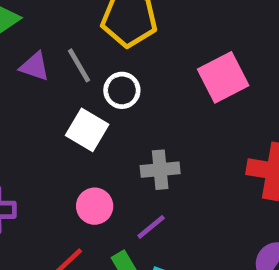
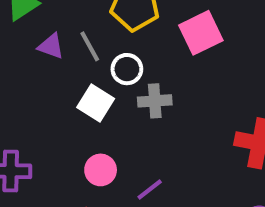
pink square: (223, 77) -> (201, 33), moved
gray cross: (160, 170) -> (155, 101), moved

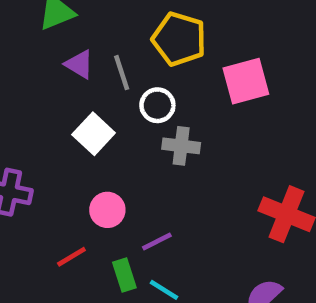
white square: (96, 103) -> (94, 134), moved

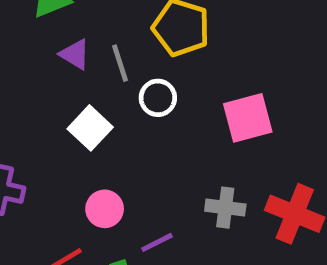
pink square: (246, 81) -> (248, 118), moved
gray cross: (181, 146) -> (225, 208), moved

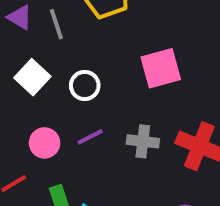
white circle: (158, 98) -> (85, 85), moved
purple line: (157, 242) -> (90, 137), moved

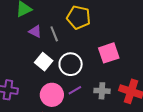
white circle: (85, 85) -> (71, 64), size x1.5
pink circle: (45, 143) -> (52, 95), size x1.5

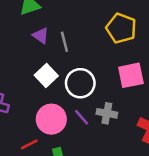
yellow pentagon: (79, 17) -> (121, 28), moved
purple line: (75, 90) -> (82, 117), turned 72
gray cross: (102, 91) -> (107, 113), moved

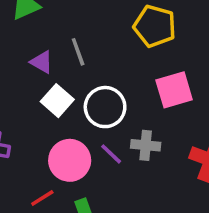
purple triangle: (41, 35) -> (42, 62), moved

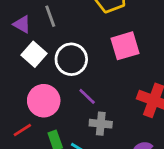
gray cross: (146, 145) -> (101, 124), moved
purple line: (111, 154) -> (87, 96), moved

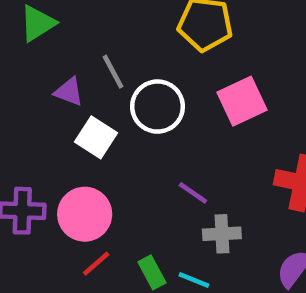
white circle: (71, 59) -> (158, 107), moved
pink circle: (44, 101) -> (85, 214), moved

